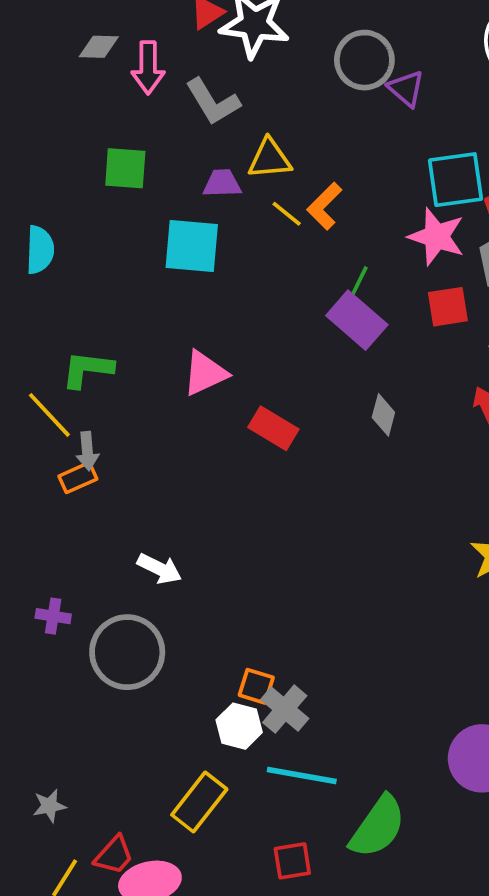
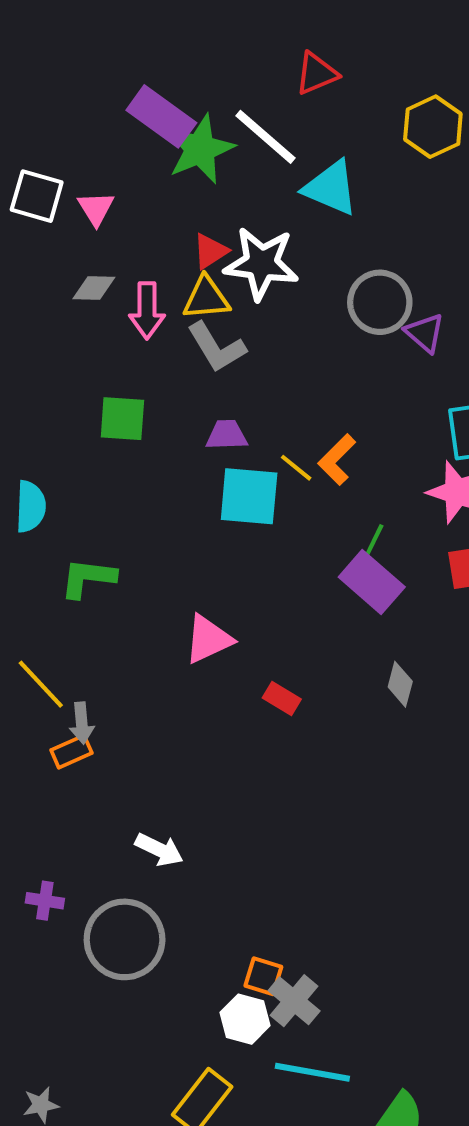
yellow triangle: (270, 159) -> (206, 298), moved
cyan square: (192, 246) -> (249, 496), moved
green L-shape: (87, 369) -> (88, 578), moved
red rectangle: (273, 428) -> (282, 698), size x0.7

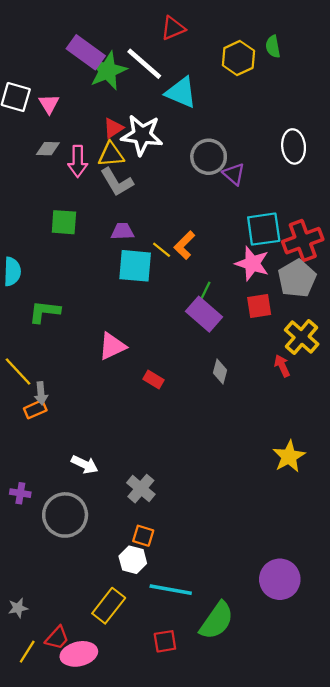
gray cross: (294, 1001) -> (141, 489), moved

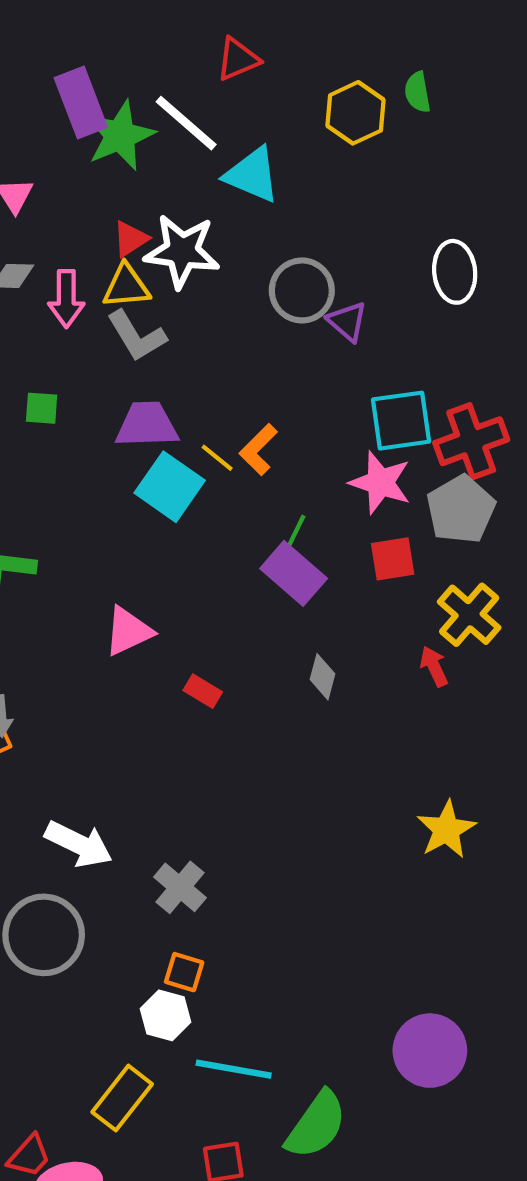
purple rectangle: (86, 52) -> (81, 102), turned 33
green square: (64, 222) -> (42, 408), size x0.7
purple trapezoid: (122, 231) -> (147, 425), size x1.5
cyan square: (135, 266) -> (170, 487), turned 30
white arrow: (85, 464) -> (79, 844), size x1.4

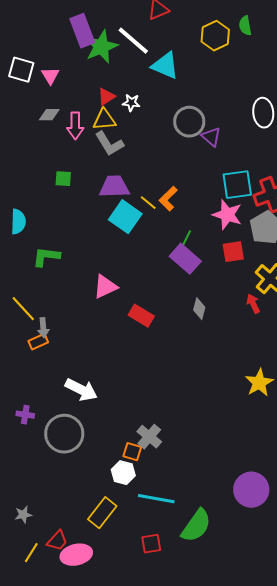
white star: (182, 251) -> (131, 103), size x0.5
red rectangle: (203, 691) -> (141, 316), size x1.4
gray cross: (180, 887) -> (149, 437), moved

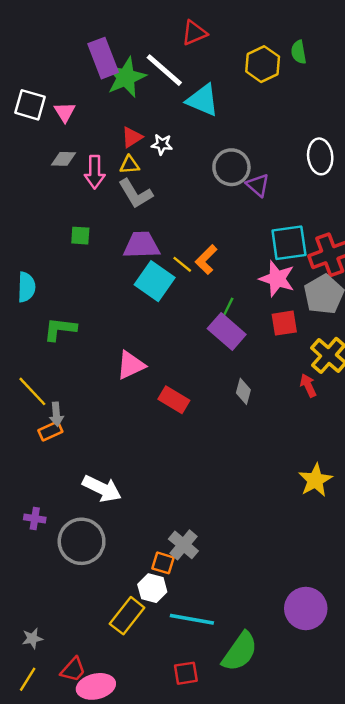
yellow triangle: (104, 120) -> (130, 165), size x0.7
yellow rectangle: (102, 513) -> (127, 616), moved
yellow line: (31, 553) -> (28, 679), moved

